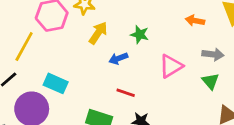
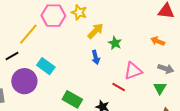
yellow arrow: (98, 33) -> (95, 31), moved
blue arrow: (118, 58) -> (96, 57), turned -96
red line: (126, 93) -> (119, 87), moved

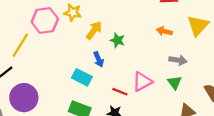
cyan rectangle: (46, 66) -> (82, 77), moved
pink triangle: (133, 71) -> (142, 82), moved
red line: (119, 87) -> (120, 92), moved

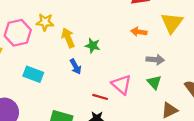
yellow arrow: (94, 30) -> (68, 38), turned -54
cyan rectangle: (82, 77) -> (33, 74), moved
pink triangle: (142, 82) -> (122, 85), turned -45

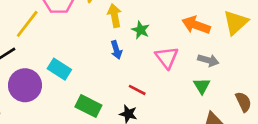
orange arrow: (139, 32) -> (196, 25), size x1.5
cyan rectangle: (33, 74) -> (59, 69), moved
pink triangle: (122, 85) -> (167, 57), moved

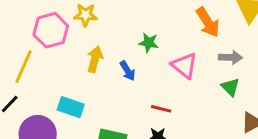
yellow arrow: (114, 16) -> (95, 59), moved, turned 40
orange arrow: (196, 25) -> (208, 22), turned -128

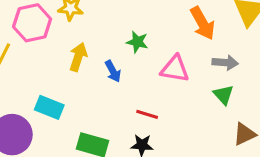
pink triangle: (184, 66) -> (175, 69), turned -32

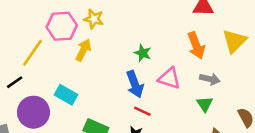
yellow arrow: (78, 57) -> (83, 50), moved
blue arrow: (113, 71) -> (135, 84), moved, size x1.5

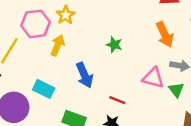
yellow star: (94, 19) -> (66, 15), turned 30
pink triangle: (169, 78) -> (153, 78), moved
blue arrow: (135, 84) -> (84, 75), moved

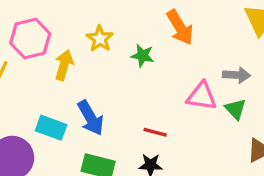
yellow star: (66, 15) -> (100, 39), moved
orange arrow: (165, 34) -> (180, 27), moved
blue arrow: (84, 75) -> (91, 118), moved

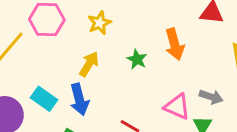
yellow star: (100, 39) -> (100, 23), moved
yellow arrow: (64, 65) -> (89, 64), moved

